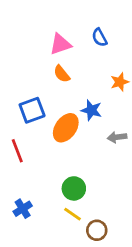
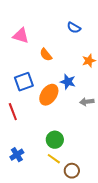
blue semicircle: (99, 37) -> (74, 28), turned -32
pink triangle: (60, 44) -> (21, 36), moved, turned 36

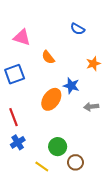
blue square: (24, 82) -> (15, 74), moved
blue cross: (17, 155) -> (18, 142), moved
yellow line: (54, 159) -> (42, 167), moved
brown circle: (72, 171) -> (75, 162), moved

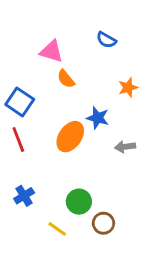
pink triangle: (22, 37) -> (51, 51), moved
blue square: (15, 74) -> (20, 102), turned -36
red line: (13, 117) -> (18, 139), moved

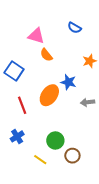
red line: (18, 139) -> (22, 105), moved

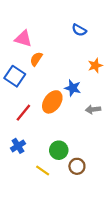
pink triangle: (36, 36) -> (23, 39), moved
orange semicircle: (46, 55) -> (36, 59), moved, turned 72
red line: (22, 105) -> (23, 113), turned 60

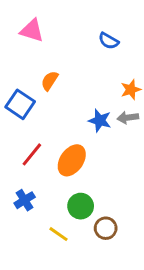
pink triangle: (23, 39) -> (32, 31), moved
orange ellipse: (52, 102) -> (72, 160), moved
gray arrow: (93, 109) -> (128, 118), moved

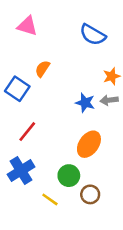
blue semicircle: (109, 41) -> (93, 35), size x1.5
orange ellipse: (72, 160) -> (89, 144), moved
blue cross: (25, 200) -> (21, 171), size x1.5

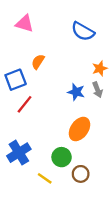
blue square: (17, 89) -> (16, 80), turned 35
gray arrow: (109, 100) -> (97, 90), turned -104
red line: (27, 132) -> (24, 104), moved

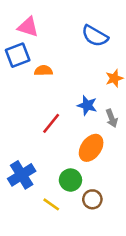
orange semicircle: (38, 62) -> (43, 71), turned 56
blue square: (16, 80) -> (18, 55), moved
gray arrow: (97, 90) -> (112, 118), moved
red line: (24, 104) -> (51, 123), moved

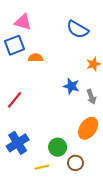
red line: (51, 123) -> (15, 100), moved
orange ellipse: (91, 148) -> (88, 128), moved
yellow line: (51, 204) -> (42, 167), turned -48

